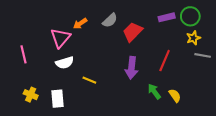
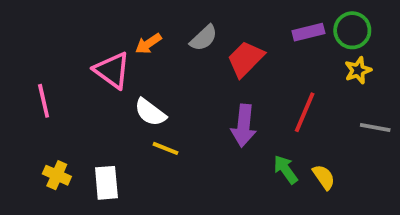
pink triangle: (61, 38) -> (112, 70), turned -35
gray line: (203, 55) -> (375, 128), moved
white semicircle: (65, 63) -> (150, 112), moved, turned 54

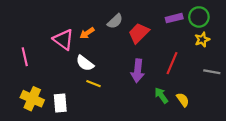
orange arrow: (148, 44) -> (87, 33), moved
yellow cross: (57, 175) -> (32, 99), size x1.5

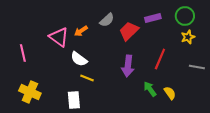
purple rectangle: (174, 18) -> (153, 18), moved
white rectangle: (60, 103) -> (74, 100), moved

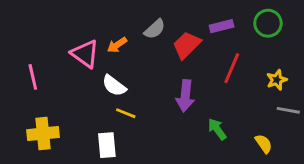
yellow star: (188, 37) -> (277, 80), moved
red line: (160, 59) -> (232, 68), moved
gray line: (197, 67) -> (288, 110), moved
yellow cross: (30, 92) -> (43, 134), turned -30
yellow semicircle: (170, 93) -> (264, 144), moved

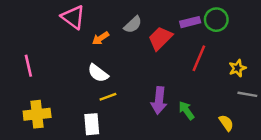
green circle: (268, 23) -> (216, 20), moved
pink triangle: (85, 54) -> (73, 17), moved
purple arrow: (185, 96) -> (159, 100), moved
yellow line: (126, 113) -> (108, 97), turned -42

